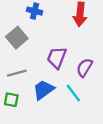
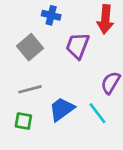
purple trapezoid: (57, 58) -> (78, 46), moved

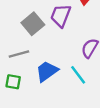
gray square: (30, 47) -> (33, 24), moved

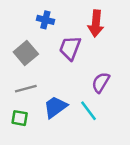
gray square: (33, 24) -> (26, 53), moved

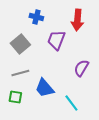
blue trapezoid: (55, 107) -> (44, 88), turned -95
cyan line: (88, 111) -> (71, 103), moved

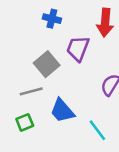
gray square: (20, 44) -> (47, 64), moved
green square: (15, 97) -> (25, 122), turned -32

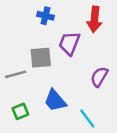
gray square: (47, 64) -> (41, 58), turned 35
gray line: (31, 91) -> (16, 74), moved

